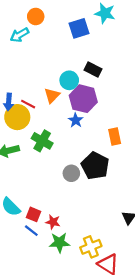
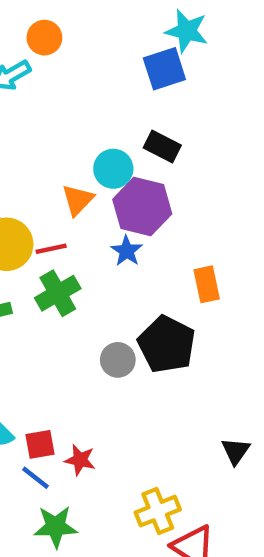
blue square: (79, 28) -> (164, 69), moved
red line: (28, 104) -> (51, 249), moved, turned -40
green cross: (42, 141) -> (58, 293), turned 30
red square: (34, 214) -> (40, 444), turned -32
green star: (59, 243) -> (56, 527), moved

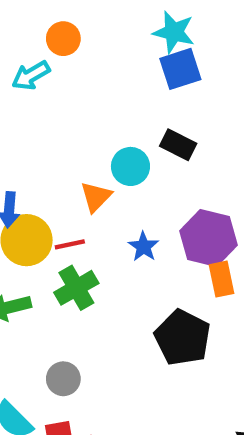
cyan star: (187, 31) -> (174, 32), moved
purple hexagon: (142, 207) -> (208, 238), moved
gray circle: (118, 360) -> (63, 379), moved

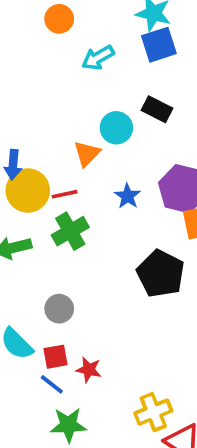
cyan arrow: (31, 75) -> (98, 58), moved

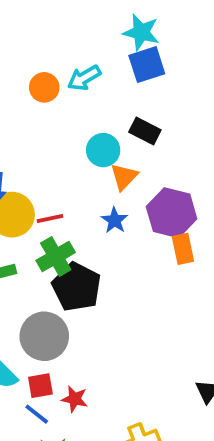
orange circle: (59, 19) -> (44, 87), moved
orange triangle: (87, 154) -> (124, 177), moved
black pentagon: (161, 274) -> (77, 287), moved
gray circle: (59, 309) -> (44, 336), size x1.6

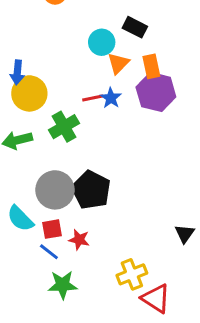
red line: (50, 218) -> (93, 98), moved
orange rectangle: (183, 249) -> (151, 66), moved
black pentagon: (77, 287) -> (91, 190), moved

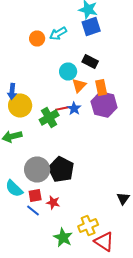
green cross: (64, 127) -> (49, 118), moved
green star: (63, 285) -> (63, 238), moved, turned 30

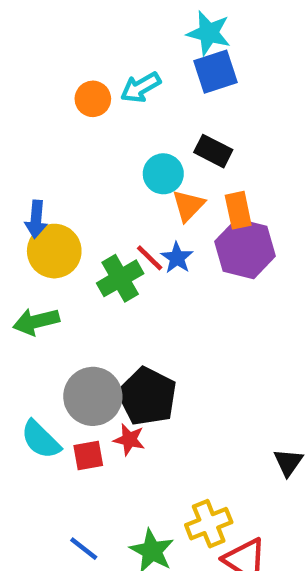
red line: (62, 108) -> (150, 258), turned 56
red star: (53, 202) -> (129, 440), moved
blue line: (33, 210) -> (84, 549), moved

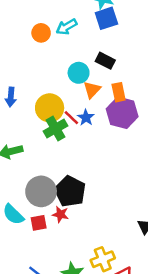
yellow circle: (54, 251) -> (50, 108), moved

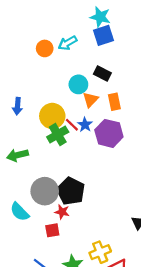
purple hexagon: (122, 113) -> (109, 133), moved
red square: (39, 223) -> (52, 230), moved

